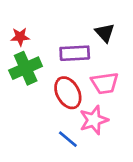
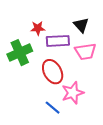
red star: (20, 37) -> (38, 28), moved
pink trapezoid: (105, 83) -> (85, 52), moved

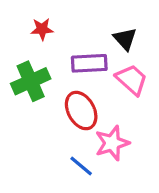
red star: (38, 28) -> (42, 29), moved
pink trapezoid: (85, 52) -> (132, 80), turned -130

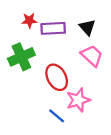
purple rectangle: (89, 63) -> (53, 28), moved

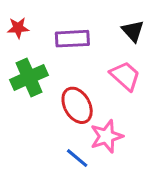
red star: (29, 20) -> (18, 28), moved
black triangle: (87, 27) -> (133, 31), moved

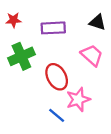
black triangle: (133, 31) -> (97, 22), turned -30

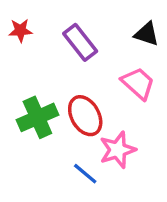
purple rectangle: (53, 28) -> (80, 42), turned 55
green cross: (21, 56) -> (37, 117), moved

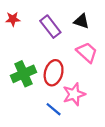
black triangle: (147, 34) -> (81, 21), moved
red ellipse: (85, 116) -> (54, 73), turned 45

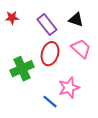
red ellipse: (54, 73) -> (50, 54), moved

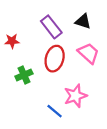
red star: (12, 18) -> (12, 41), moved
green cross: (22, 69) -> (24, 75), size x0.7

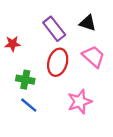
green cross: (24, 75) -> (25, 80), turned 35
blue line: (55, 111) -> (29, 105), moved

